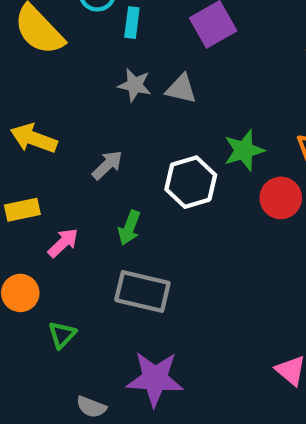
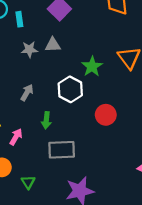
red circle: (281, 198) -> (106, 115), moved

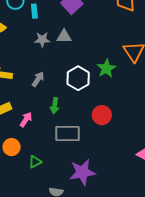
green star: (92, 66) -> (106, 68), moved
red circle: (106, 115) -> (102, 115), moved
green triangle: (28, 182) -> (35, 162), turned 32

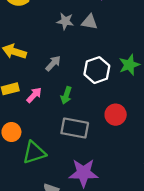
pink arrow: (26, 120) -> (34, 95), moved
green triangle: (35, 162) -> (34, 153), size x1.6

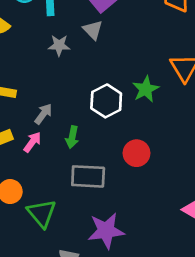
gray triangle: (90, 22) -> (93, 30), moved, turned 42
gray arrow: (53, 63) -> (43, 114), moved
green triangle: (34, 153) -> (42, 213), turned -45

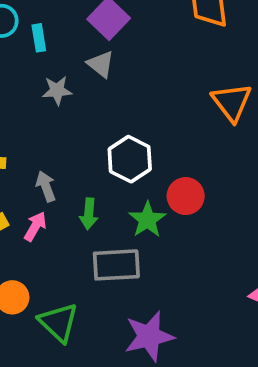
green star: (146, 89) -> (147, 220), moved
gray arrow: (43, 114) -> (46, 186), turned -50
red circle: (137, 153) -> (186, 196), moved

